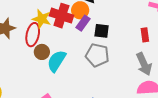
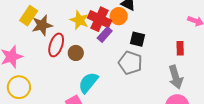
purple rectangle: (83, 23) -> (105, 34), moved
red ellipse: (33, 35) -> (56, 45), moved
cyan semicircle: (57, 61) -> (88, 83), moved

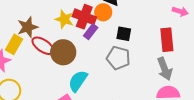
yellow rectangle: (29, 16) -> (14, 44), moved
red ellipse: (56, 45) -> (43, 46), turned -70
red rectangle: (180, 48) -> (167, 40), size x1.6
brown circle: (76, 53) -> (63, 52), size x1.6

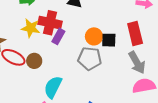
orange circle: (103, 12) -> (94, 36), moved
black square: (124, 34) -> (109, 40), moved
brown circle: (63, 52) -> (34, 61), size x0.6

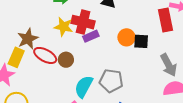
red rectangle: (135, 33) -> (165, 20), moved
purple rectangle: (58, 36) -> (91, 36), turned 35
gray pentagon: (90, 59) -> (111, 81), moved

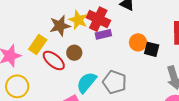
brown star: (28, 39) -> (60, 26), moved
red ellipse: (45, 55) -> (54, 60), moved
yellow rectangle: (16, 57) -> (38, 44), moved

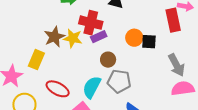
yellow star: (78, 20) -> (73, 38), moved
brown circle: (74, 53) -> (108, 60), moved
red ellipse: (54, 60) -> (58, 89), moved

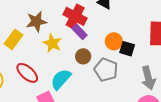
purple rectangle: (99, 37) -> (80, 32), turned 56
yellow star: (73, 38) -> (52, 43), moved
gray pentagon: (119, 81) -> (106, 70), moved

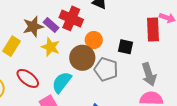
purple rectangle: (80, 32) -> (51, 25), moved
orange circle: (114, 41) -> (94, 40), moved
brown circle: (83, 56) -> (82, 58), size x1.6

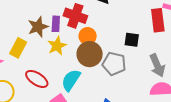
purple rectangle: (51, 25) -> (56, 24), turned 56
orange circle: (94, 40) -> (88, 36), moved
yellow star: (51, 47) -> (57, 46), turned 30

